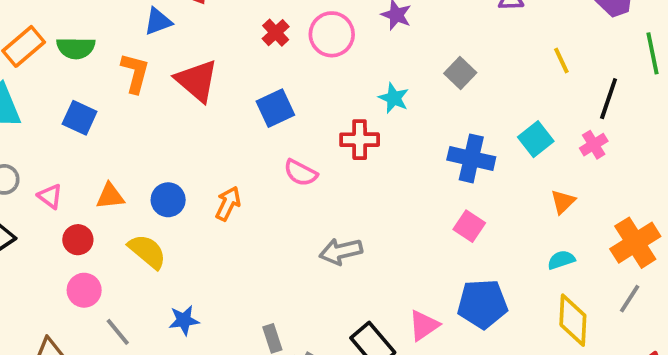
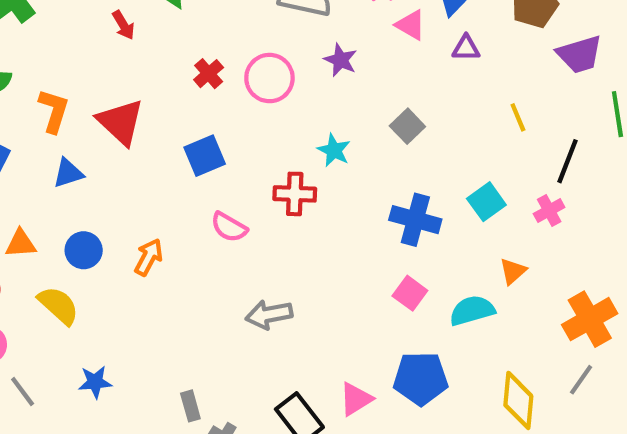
blue triangle: (158, 21) -> (68, 173), moved
cyan semicircle: (561, 260) -> (472, 310), moved, size x1.5

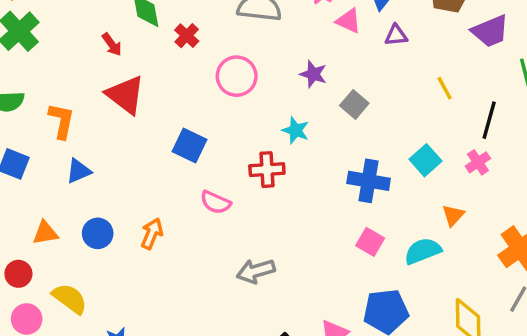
purple star: (340, 60) -> (313, 74), moved
red cross: (209, 74) -> (187, 36), moved
red triangle: (120, 122) -> (125, 95), moved
blue square: (205, 156) -> (190, 145), turned -36
yellow semicircle: (58, 305) -> (70, 299), moved

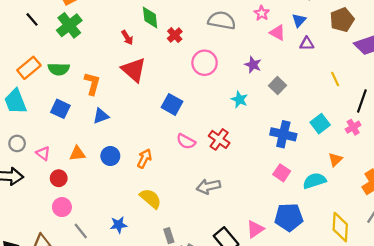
red cross: (267, 170) -> (219, 139), moved, turned 35
yellow semicircle: (70, 299) -> (151, 198), moved

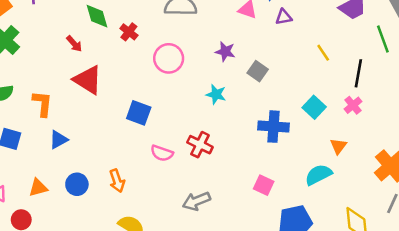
orange arrow: (144, 159) -> (117, 181), turned 144
pink square: (282, 173) -> (264, 185), moved

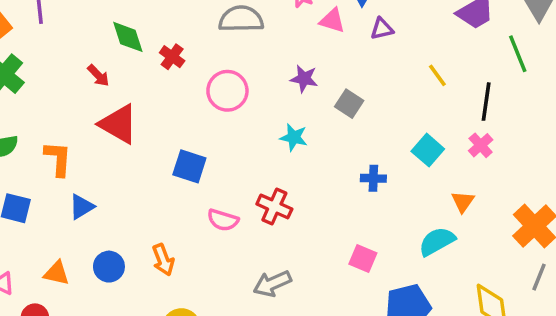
blue cross: (273, 127) -> (373, 178), size x0.6
orange triangle: (38, 188) -> (56, 273), turned 30

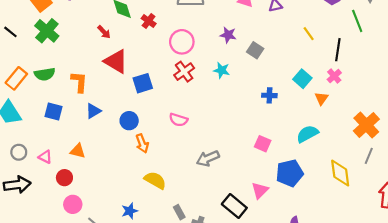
blue square: (189, 166) -> (143, 83), moved, turned -36
orange triangle: (463, 202) -> (321, 98), moved
red cross: (274, 206) -> (184, 72), moved, turned 30
blue circle: (109, 267) -> (129, 121), moved

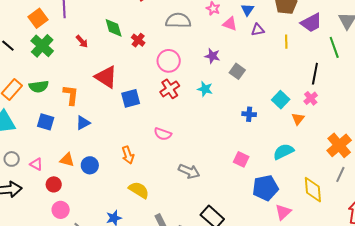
red arrow: (104, 32) -> (82, 41), moved
yellow line: (309, 34) -> (286, 42), moved, turned 32
blue circle: (129, 121) -> (90, 165), moved
gray arrow: (208, 158) -> (189, 171), turned -135
pink triangle: (260, 190) -> (283, 212), moved

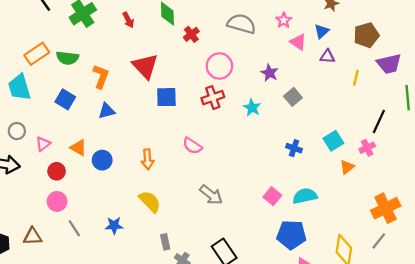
cyan semicircle: (283, 152) -> (305, 196), moved
pink triangle: (36, 164) -> (43, 144), turned 40

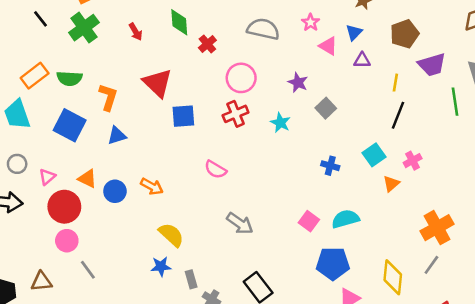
blue square: (65, 99) -> (70, 125), size x1.4
black line: (379, 121) -> (398, 115), moved
orange arrow: (147, 159) -> (152, 186), moved, turned -54
red circle: (57, 171) -> (64, 207), size x1.6
blue star: (114, 226) -> (161, 266), moved

